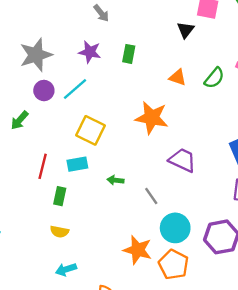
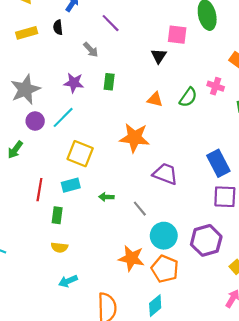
gray arrow: (101, 13) -> (91, 50), moved

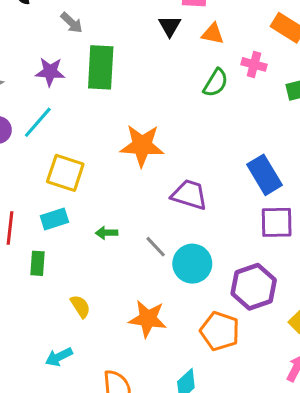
green rectangle: (109, 82) -> (101, 67), size x1.8
orange triangle: (155, 100) -> (213, 34), moved
cyan circle: (164, 236) -> (192, 264), moved
yellow semicircle: (59, 247) -> (80, 306), moved, turned -126
orange pentagon: (165, 269) -> (220, 331), moved

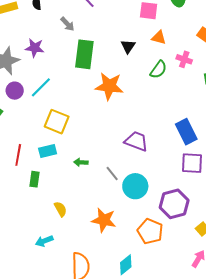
black triangle: (170, 26) -> (128, 46), moved
purple star: (50, 72) -> (35, 48), moved
orange star: (142, 146) -> (109, 86), moved

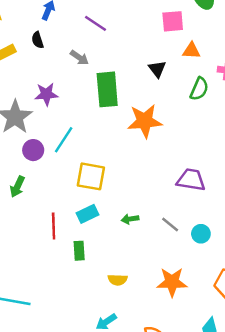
cyan circle: (135, 186) -> (201, 234), size x0.6
yellow semicircle: (60, 209) -> (118, 280), turned 133

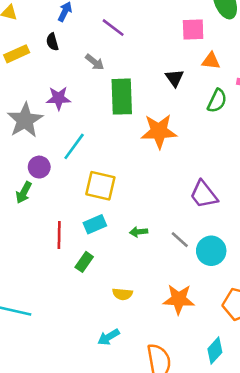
purple circle: (33, 150) -> (39, 167), moved
purple trapezoid: (191, 180) -> (204, 194), turned -140
cyan circle: (201, 234) -> (211, 251), size x1.5
green rectangle: (79, 251) -> (84, 262), turned 36

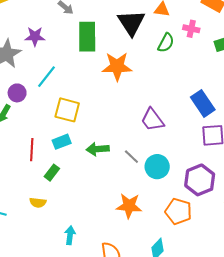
black triangle: (175, 78) -> (131, 23), size x1.8
green arrow: (139, 232) -> (98, 149), size x1.5
yellow semicircle: (123, 294) -> (38, 203), moved
cyan arrow: (109, 337) -> (70, 235), turned 126

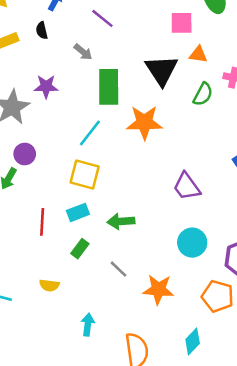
cyan line: (46, 77) -> (90, 133), moved
gray line: (131, 157) -> (119, 269), moved
green rectangle: (52, 173) -> (80, 249), moved

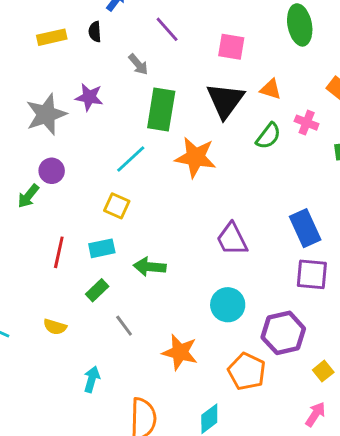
pink square: (182, 23) -> (231, 47), moved
yellow square: (85, 175) -> (117, 206), size x0.7
gray line: (119, 269) -> (124, 326), moved

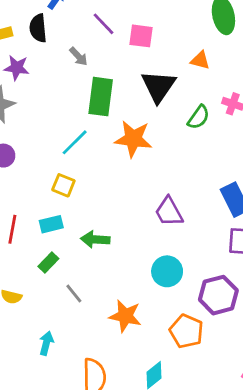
black semicircle: (95, 32) -> (38, 28), size x1.5
pink square: (231, 47) -> (141, 36), moved
orange triangle: (271, 89) -> (200, 60), moved
purple star: (89, 97) -> (17, 68), moved

